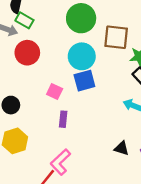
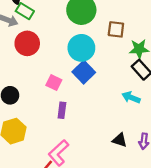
brown square: (116, 37) -> (116, 29), size x0.7
blue square: (84, 81) -> (84, 72), turned -30

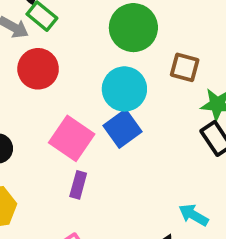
pink square: (54, 83) -> (72, 138), size x1.6
cyan arrow: (131, 97) -> (193, 215), moved

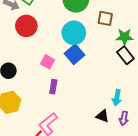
pink square: (72, 138) -> (48, 62), size x0.6
cyan arrow: (193, 215) -> (117, 98), turned -105

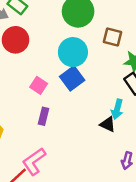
cyan arrow: (117, 98) -> (117, 109), moved
black triangle: (103, 116) -> (108, 124), moved

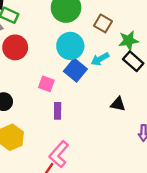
brown square: (112, 37) -> (103, 23), turned 30
cyan arrow: (117, 109) -> (100, 59), moved, turned 60

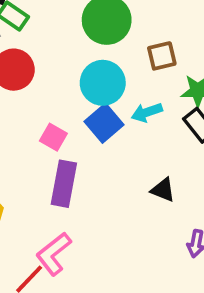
brown square: (103, 23) -> (162, 56), turned 36
purple rectangle: (58, 111) -> (64, 184), size x1.6

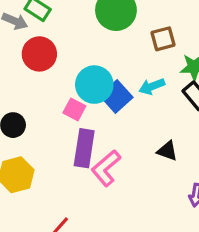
cyan circle: (103, 83) -> (94, 85), moved
pink L-shape: (54, 254) -> (106, 168), moved

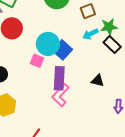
cyan arrow: (152, 86) -> (90, 34), moved
purple rectangle: (84, 148) -> (59, 78), moved

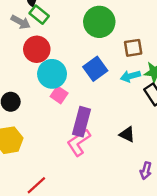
cyan circle: (48, 44) -> (52, 74), moved
blue square: (62, 50) -> (95, 69), moved

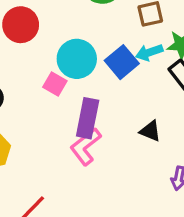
blue square: (95, 69) -> (122, 62), moved
cyan circle: (52, 74) -> (77, 59), moved

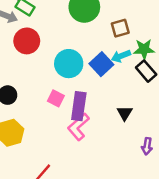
pink square: (55, 84) -> (56, 98), moved
black triangle: (150, 131) -> (125, 113), turned 42

